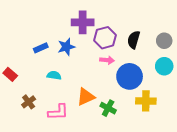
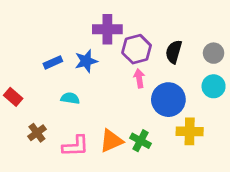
pink arrow: (107, 60) -> (139, 78), turned -104
orange triangle: (86, 97) -> (111, 141), moved

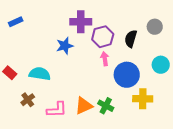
gray circle: (214, 53) -> (155, 27), moved
blue rectangle: (53, 62) -> (16, 22), moved
cyan semicircle: (70, 98) -> (40, 74), moved, size x1.5

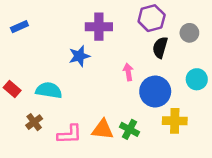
purple hexagon: (103, 37) -> (152, 18), moved
orange triangle: (84, 106) -> (103, 129), turned 30

